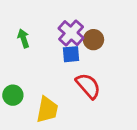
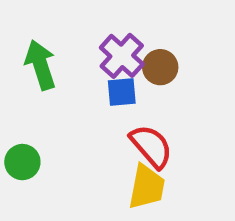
green arrow: (23, 38) -> (40, 65), size x1.5
yellow trapezoid: (47, 110) -> (147, 187), moved

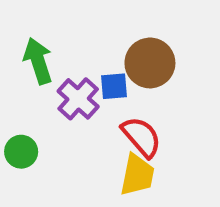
purple cross: (122, 56) -> (78, 99), moved
brown circle: (160, 67) -> (150, 63), size x1.5

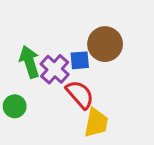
green arrow: (38, 61) -> (29, 62), moved
red semicircle: (141, 137) -> (80, 94), moved

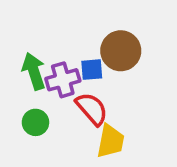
purple cross: (55, 69) -> (63, 80), turned 32
green circle: (15, 106) -> (35, 122), moved

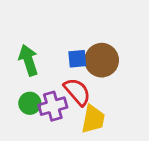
brown circle: (121, 51) -> (102, 60), moved
purple cross: (63, 80) -> (53, 106), moved

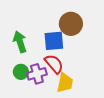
blue square: (77, 59) -> (54, 41), size x1.5
brown circle: (102, 60) -> (71, 24), moved

